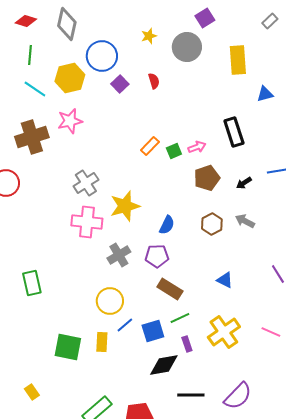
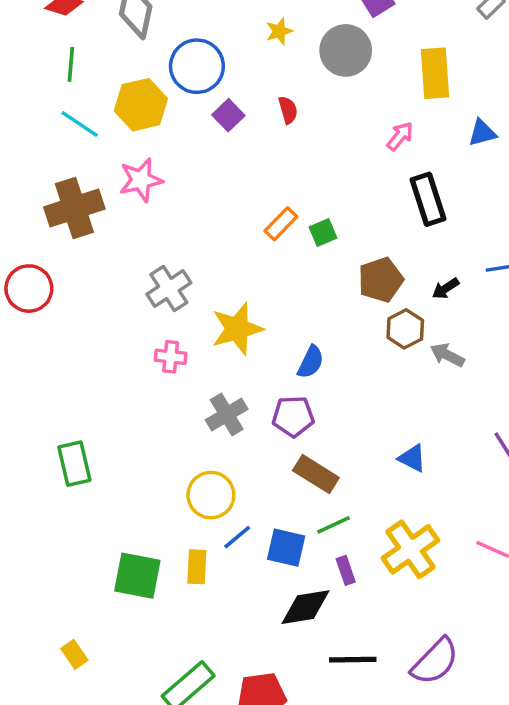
pink arrow: (197, 147) -> (400, 136), moved, turned -30
pink cross: (87, 222) -> (171, 357), size x0.6
brown hexagon: (212, 224) -> (405, 329), moved
blue square: (153, 331) -> (286, 548), turned 30

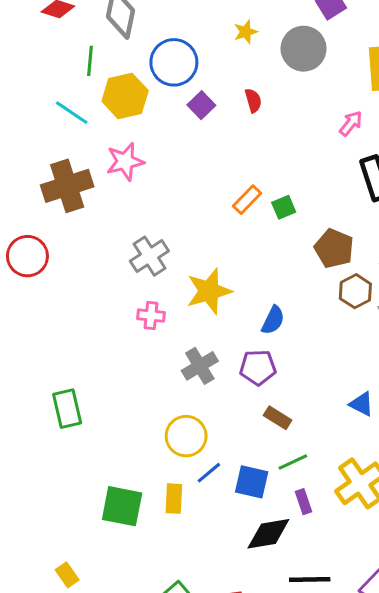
green line: (71, 64) -> (90, 61), moved
brown pentagon: (381, 280) -> (334, 248), turned -30
brown rectangle: (316, 474) -> (278, 418), size x0.7

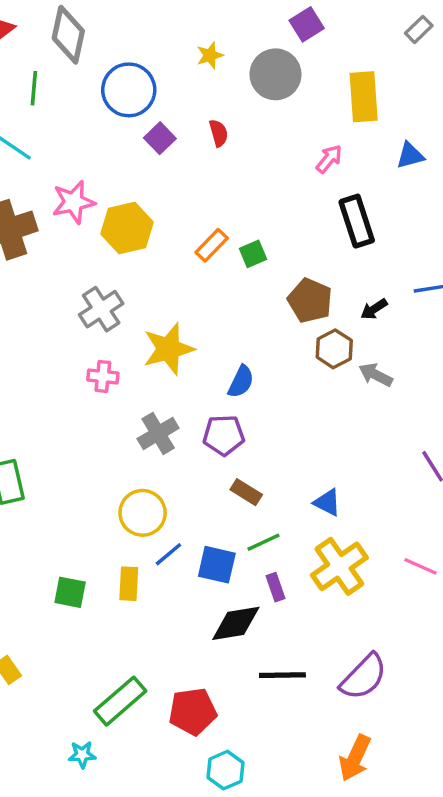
yellow hexagon: (125, 96) -> (127, 228), moved
blue triangle: (361, 404) -> (327, 502), moved
green square: (122, 506) -> (70, 592), size x0.7

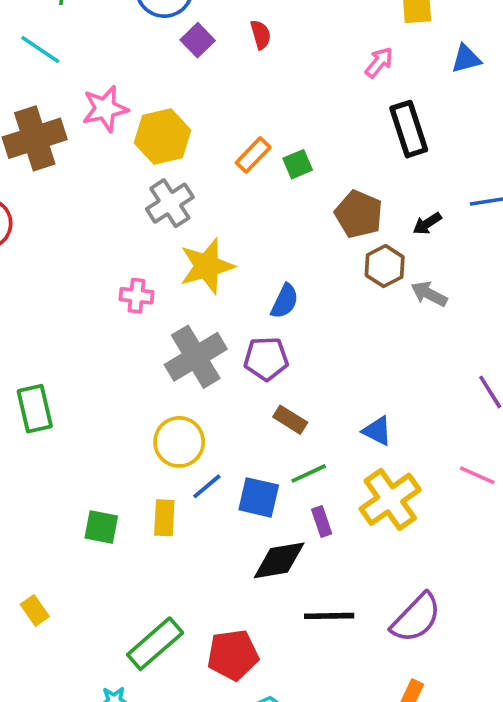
gray cross: (101, 309) -> (170, 203), moved
gray cross: (158, 433) -> (196, 357), size x1.4
pink line: (421, 566) -> (477, 475), moved

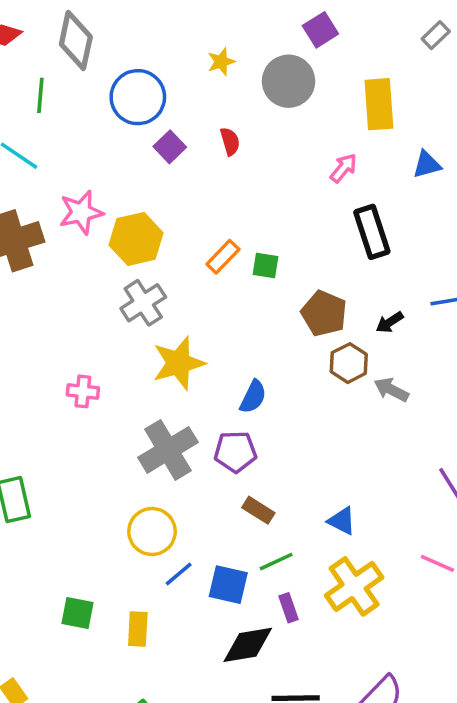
green square: (298, 164) -> (265, 266), turned 32
pink cross: (137, 296) -> (83, 391), moved
yellow rectangle: (164, 518) -> (138, 629), moved

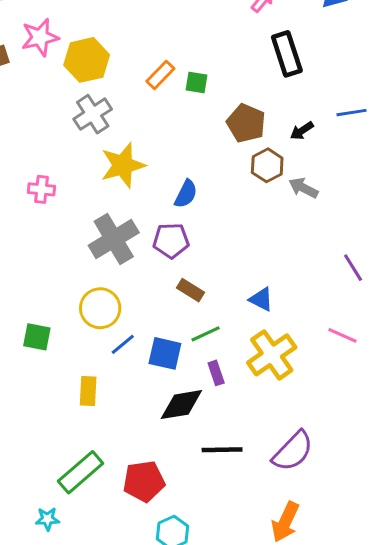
green square: (78, 613) -> (37, 337), moved

